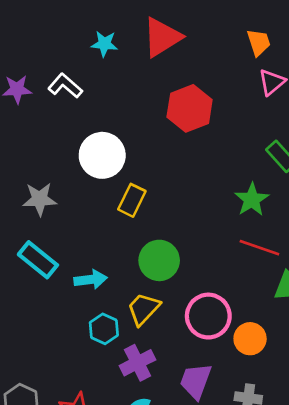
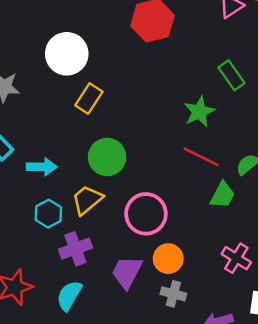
orange circle: (250, 339) -> (168, 259), moved

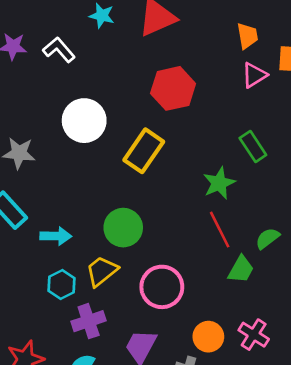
yellow rectangle: (89, 99) -> (144, 151), moved, size x1.4
red line: (201, 157) -> (220, 230), turned 36
orange circle: (168, 259) -> (208, 337), moved

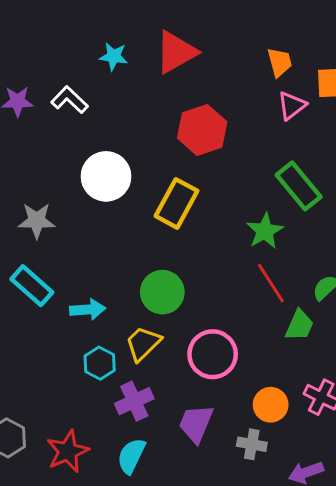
green rectangle: (253, 146) -> (299, 186), size x1.4

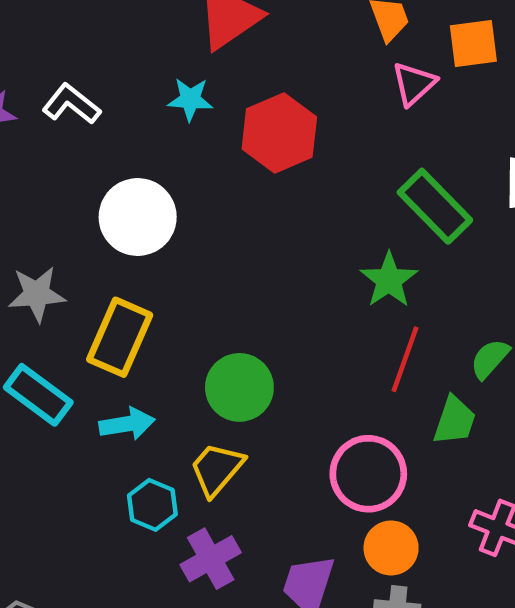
cyan star: (114, 56) -> (190, 99), moved
yellow rectangle: (176, 203) -> (120, 337), moved
red line: (271, 283) -> (405, 359), turned 57
pink circle: (213, 354) -> (368, 474), moved
orange circle: (271, 405) -> (391, 548), moved

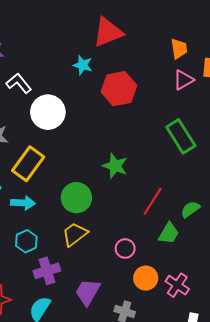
white L-shape: (71, 104) -> (19, 83), moved
green star: (389, 280) -> (115, 166), moved, turned -30
yellow trapezoid: (217, 469) -> (75, 234), moved
pink circle: (368, 474) -> (125, 248), size x0.6
orange circle: (391, 548) -> (146, 278), moved

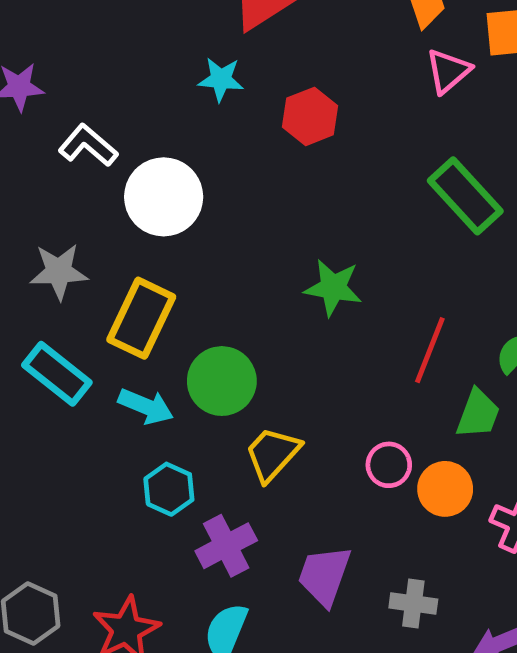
red hexagon: (119, 89) -> (310, 116), size x0.7
green circle: (76, 198) -> (222, 381), moved
cyan arrow: (23, 203) -> (146, 406), turned 30
orange circle: (146, 278) -> (445, 489), moved

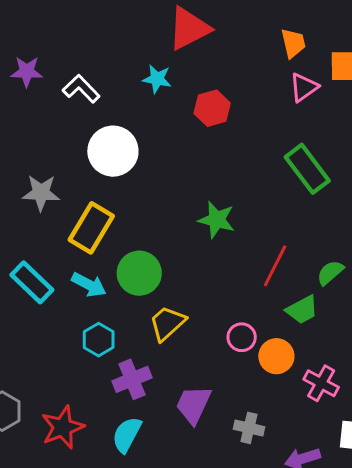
white L-shape: (88, 145) -> (81, 89), moved
cyan rectangle: (57, 374) -> (32, 282), moved
green trapezoid: (478, 414) -> (302, 310), turned 36

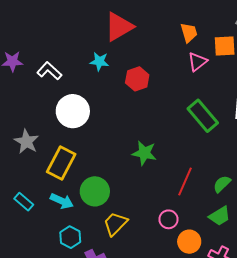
gray star: (41, 193) -> (26, 142), turned 30
cyan rectangle: (32, 282) -> (24, 202), size x0.7
green trapezoid: (302, 310) -> (220, 216), moved
pink circle: (242, 337) -> (169, 219), moved

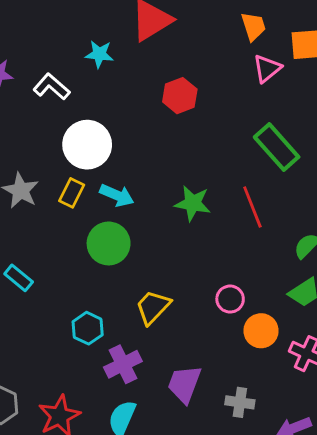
cyan star: (99, 61) -> (99, 54), moved
yellow rectangle: (61, 163) -> (72, 193), moved, size x0.6
red line: (185, 182) -> (252, 207), moved, turned -44
green circle: (95, 191) -> (109, 243), moved
cyan arrow: (62, 201) -> (117, 195), moved

